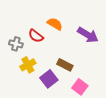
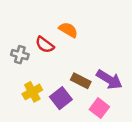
purple arrow: (88, 35) -> (109, 79), moved
yellow cross: (28, 65) -> (32, 92), moved

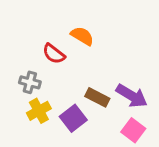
gray cross: (20, 55) -> (30, 82), moved
pink square: (99, 108) -> (133, 130), moved

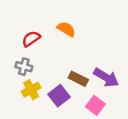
red semicircle: (54, 54) -> (31, 39), moved, turned 108
pink square: (133, 130) -> (95, 105), moved

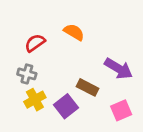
purple arrow: (106, 78) -> (118, 69), moved
pink square: (95, 105) -> (121, 110), moved, turned 30

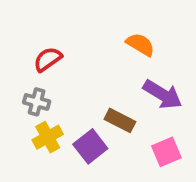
orange semicircle: (74, 32) -> (140, 44), moved

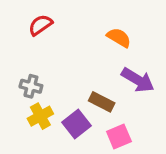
red semicircle: (48, 59) -> (40, 25), moved
pink square: (166, 152) -> (119, 137), moved

